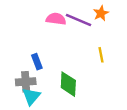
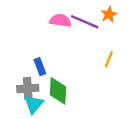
yellow line: (101, 55) -> (109, 59), turned 32
green diamond: (68, 84) -> (58, 91), moved

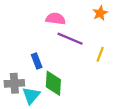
purple line: (85, 22) -> (70, 39), moved
gray cross: (28, 88) -> (14, 83), moved

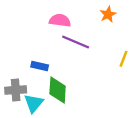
yellow line: (100, 54) -> (124, 59), moved
blue rectangle: (37, 61) -> (40, 66), turned -56

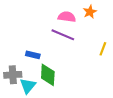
pink semicircle: (60, 20) -> (67, 17), moved

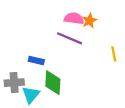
orange star: (90, 12) -> (89, 21), moved
yellow line: (103, 49) -> (114, 54), turned -32

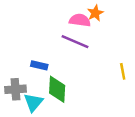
orange star: (89, 21) -> (95, 13), moved
yellow line: (114, 54) -> (123, 71), moved

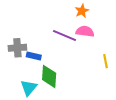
pink semicircle: (80, 20) -> (85, 31), moved
gray cross: (15, 89) -> (17, 48), moved

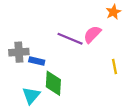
orange star: (82, 11) -> (113, 12), moved
pink semicircle: (85, 31) -> (92, 34), turned -54

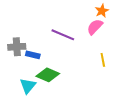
pink semicircle: (92, 34) -> (95, 27), moved
green diamond: (53, 83) -> (48, 75), turned -70

